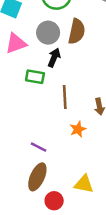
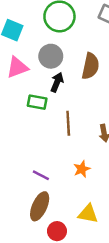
brown semicircle: (77, 31) -> (90, 66), moved
orange star: (78, 129) -> (82, 169), moved

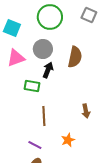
brown line: (68, 123) -> (44, 116), moved

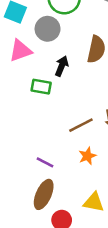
gray circle: (43, 49) -> (48, 29), moved
brown line: (44, 116) -> (81, 125), moved, turned 66

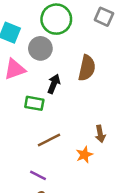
brown line: (81, 125) -> (49, 140), moved
orange star: (87, 156) -> (84, 155), moved

